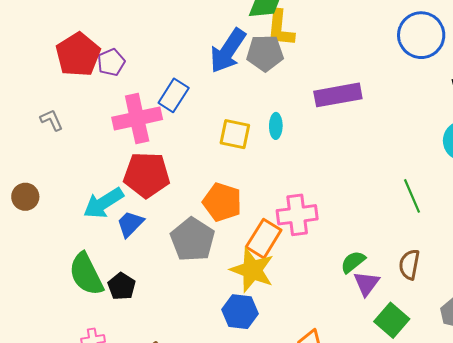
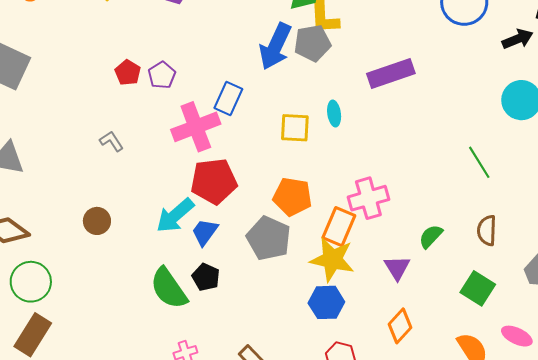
red pentagon: (78, 55) -> (128, 73), size x0.6
purple triangle: (367, 283) -> (397, 268), moved
black pentagon: (122, 286) -> (206, 277), moved

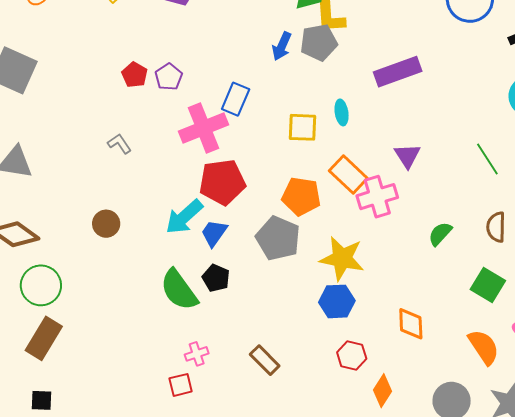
blue arrow: (275, 46) -> (282, 46), size x0.6
orange rectangle: (339, 227) -> (348, 174), moved, turned -69
purple triangle: (397, 268) -> (407, 156), moved
orange diamond: (400, 326) -> (411, 324), turned -44

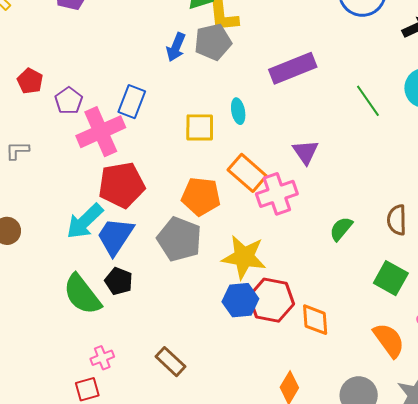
purple pentagon: (169, 77) -> (69, 101), moved
gray L-shape: (119, 144) -> (17, 150), turned -55
green line: (487, 159) -> (368, 101), moved
blue trapezoid: (214, 233) -> (115, 236), size x1.4
red hexagon: (352, 355) -> (271, 300), moved, size x1.5

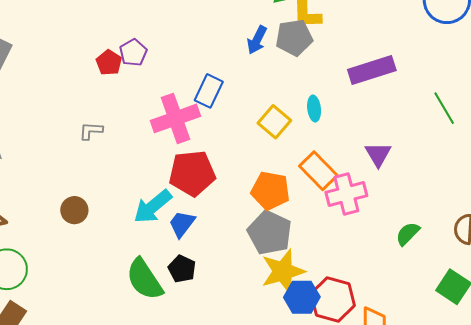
purple pentagon: (69, 101) -> (133, 53), moved
yellow square: (200, 127) -> (274, 122), turned 36
blue trapezoid: (115, 236) -> (182, 224), size x0.7
gray pentagon: (179, 239) -> (270, 233), moved
yellow star: (244, 257) -> (283, 271), moved, turned -30

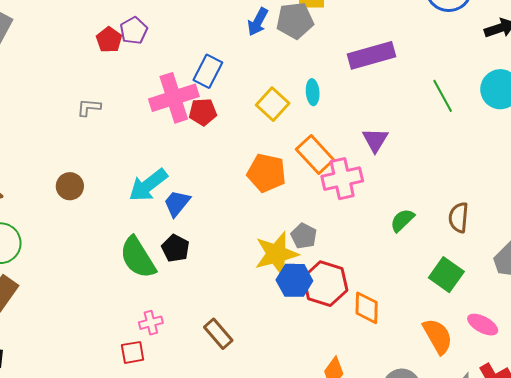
red pentagon: (192, 173) -> (203, 112), moved, size x0.6
gray pentagon: (270, 233) -> (304, 236), moved, size x0.6

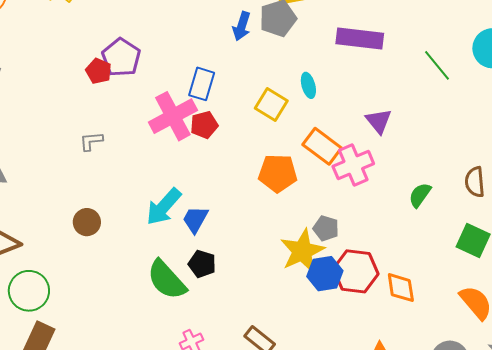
purple pentagon: (134, 31) -> (121, 57), size x1.4
purple rectangle: (372, 55) -> (360, 39), turned 33

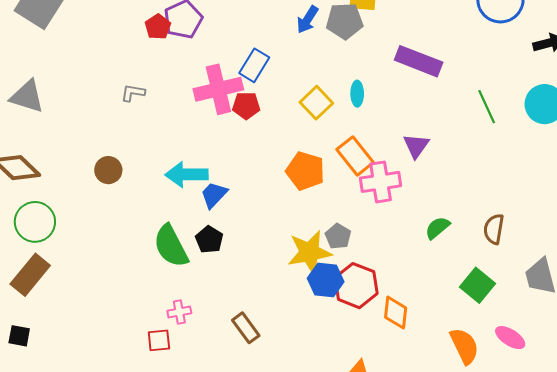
cyan arrow: (164, 207) -> (187, 175), turned 33

